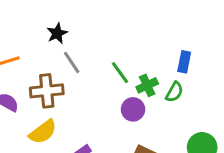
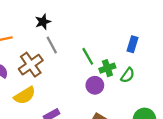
blue rectangle: (184, 62) -> (133, 44), moved
brown cross: (47, 91) -> (31, 65), turned -35

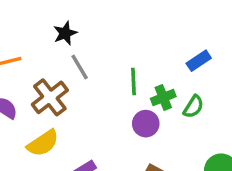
blue rectangle: (133, 44) -> (199, 61), turned 42
green line: (88, 56) -> (134, 81), turned 30

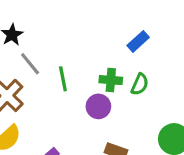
green line: (134, 81) -> (63, 79), moved
green cross: (163, 97) -> (111, 80), turned 35

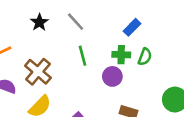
blue rectangle: (138, 41) -> (132, 27), moved
gray line: (30, 64) -> (76, 22), moved

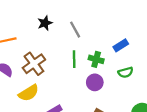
green cross: (121, 55) -> (96, 59), moved
green semicircle: (145, 57) -> (126, 72), turned 40

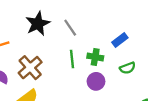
black star: (45, 23) -> (38, 24), size x1.5

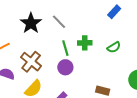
blue rectangle: (120, 40) -> (114, 12), moved
purple circle: (96, 81) -> (65, 67), moved

